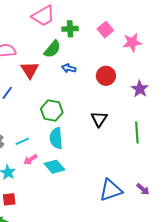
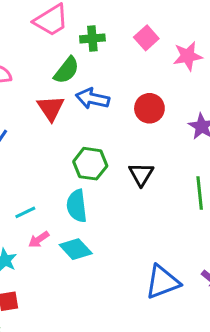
blue arrow: (69, 68) -> (92, 99), size x1.5
red triangle: (30, 70) -> (51, 108), moved
green hexagon: (52, 111) -> (90, 164), moved

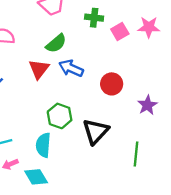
green cross: (92, 38) -> (94, 18), moved
pink star: (188, 56) -> (149, 27), moved
black triangle: (141, 174) -> (96, 131), size x1.4

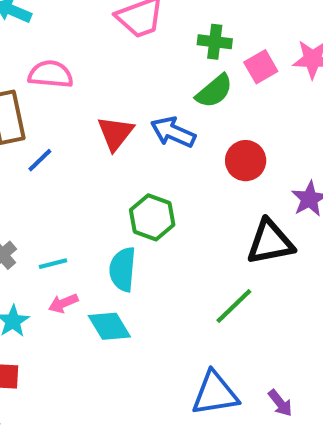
green semicircle: (56, 43) -> (214, 91), moved
black triangle: (96, 131) -> (270, 242), moved, turned 36
green line: (136, 154) -> (234, 306), moved, turned 40

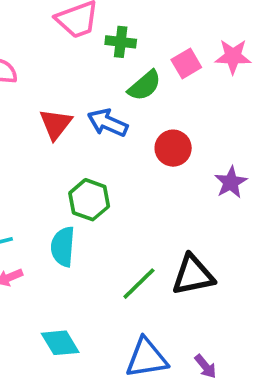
green cross: (215, 42) -> (121, 42), moved
black triangle: (270, 242) -> (193, 275), moved
green line: (234, 306) -> (139, 284), moved
cyan diamond: (109, 326) -> (60, 343), moved

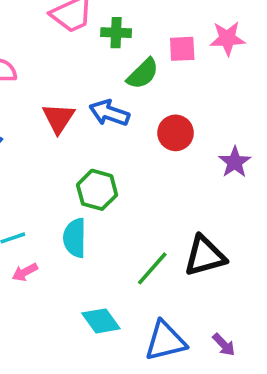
pink square: (186, 63) -> (182, 49), turned 32
cyan diamond: (60, 343) -> (101, 321), moved

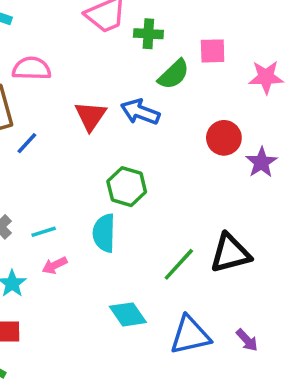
pink star: (227, 38) -> (266, 77), moved
red circle: (176, 133) -> (224, 138), moved

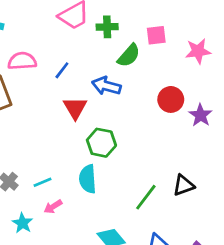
red triangle: (91, 116) -> (75, 108), moved
blue line: (27, 143) -> (62, 70), moved
black triangle: (230, 253) -> (184, 185), size x0.7

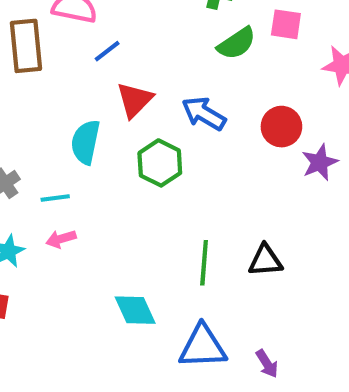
blue line: (62, 70) -> (107, 51), moved
blue arrow: (106, 86) -> (204, 114), moved
cyan semicircle: (88, 179) -> (86, 142), moved
green line: (146, 197) -> (204, 263), turned -48

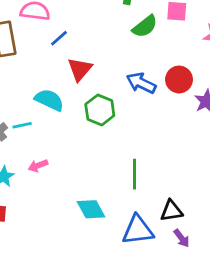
blue arrow: (204, 114) -> (141, 83), moved
cyan semicircle: (86, 142) -> (49, 100), turned 108
cyan line: (55, 198) -> (22, 125), moved
black triangle: (265, 260) -> (171, 211), moved

